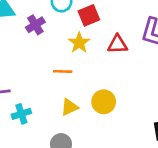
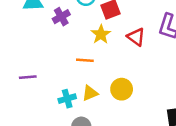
red triangle: (118, 44) -> (136, 37), turned 36
cyan cross: (21, 114) -> (67, 99), moved

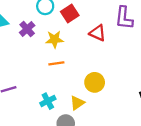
yellow star: (101, 34) -> (55, 39), moved, turned -30
yellow triangle: (90, 93) -> (77, 103), moved

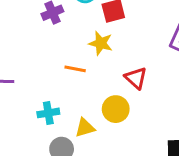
red triangle: (98, 33) -> (136, 78), moved
yellow star: (55, 39) -> (101, 43), moved

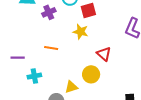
orange line: (75, 69) -> (51, 48), moved
cyan cross: (48, 113) -> (34, 76), moved

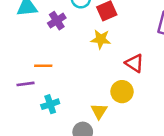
orange line: (51, 48) -> (43, 66), moved
yellow triangle: (71, 87) -> (99, 111), turned -32

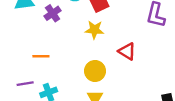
purple line: (26, 84) -> (25, 84), moved
yellow circle: (122, 92) -> (95, 71), moved

